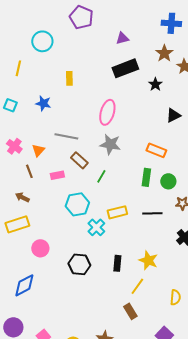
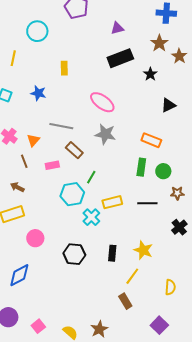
pink ellipse: (107, 112) -> (102, 102), turned -70
green line: (101, 176) -> (91, 177), moved

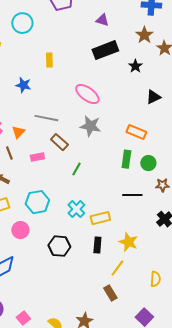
purple triangle: (117, 28) -> (102, 20), turned 32
cyan hexagon: (72, 194) -> (37, 202), moved
yellow rectangle: (112, 202) -> (100, 218), moved

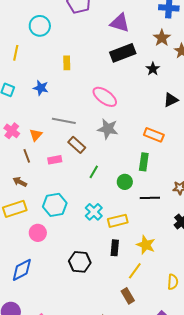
purple triangle: (102, 20) -> (120, 23), size x1.5
green circle: (148, 163) -> (125, 182), moved
black hexagon: (59, 246) -> (80, 262), moved

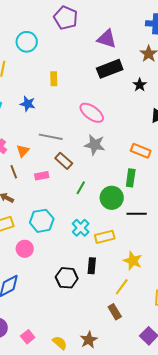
green circle: (125, 182) -> (112, 198), size x1.5
black rectangle: (115, 248) -> (92, 266), moved

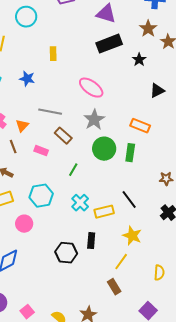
gray star: (95, 145) -> (94, 120), turned 30
pink rectangle: (42, 176) -> (41, 151), turned 32
green line: (81, 188) -> (73, 170), moved
green circle: (112, 198) -> (104, 149), moved
black line: (137, 214) -> (129, 200), moved, turned 54

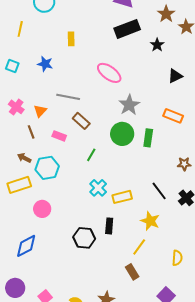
gray star: (94, 120) -> (129, 105), moved
orange rectangle: (140, 126) -> (173, 116), moved
cyan hexagon: (41, 196) -> (47, 168), moved
black line: (129, 200) -> (159, 191), moved

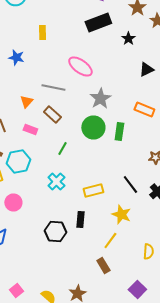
gray line: (68, 97) -> (53, 88), moved
orange triangle: (40, 111) -> (26, 102), moved
cyan cross: (98, 188) -> (56, 182), moved

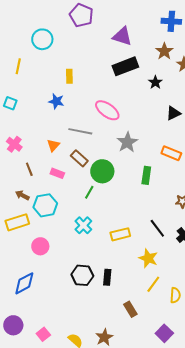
blue star: (16, 58) -> (56, 101), moved
green circle: (93, 128) -> (102, 171), moved
black rectangle: (80, 220) -> (107, 277), moved
yellow line: (110, 240) -> (153, 284), moved

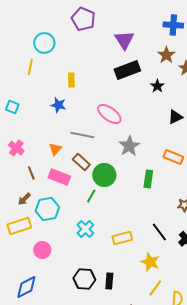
purple triangle: (122, 36) -> (124, 40), turned 40
yellow line: (18, 66) -> (30, 67), moved
pink rectangle: (57, 173) -> (59, 177), size x1.5
brown arrow: (22, 195) -> (24, 199), turned -72

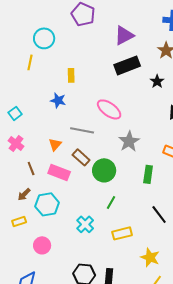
purple triangle: (124, 40) -> (124, 35), turned 35
cyan square: (12, 107) -> (15, 113), moved, turned 32
green line: (91, 196) -> (111, 202), moved
yellow rectangle: (19, 226) -> (19, 221), size x0.6
black line: (159, 232) -> (159, 214), moved

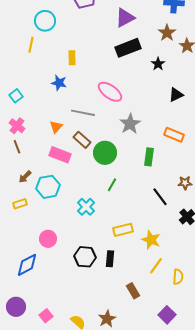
brown line: (31, 168) -> (17, 147), moved
yellow rectangle: (122, 233) -> (123, 230), moved
pink circle: (42, 245) -> (48, 239), moved

